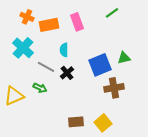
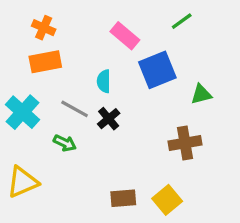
pink rectangle: (77, 22) -> (125, 36), turned -30
orange rectangle: (49, 25) -> (45, 62), moved
cyan cross: (23, 48) -> (23, 112), moved
blue square: (100, 65) -> (157, 70), moved
yellow triangle: (14, 96) -> (23, 182), moved

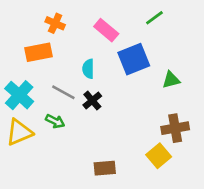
orange cross: (44, 28) -> (55, 23), moved
brown cross: (185, 143) -> (175, 128), moved
yellow triangle: (23, 182) -> (19, 132), moved
yellow square: (167, 200) -> (159, 156), moved

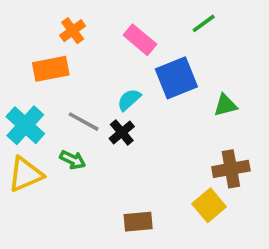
orange cross: (55, 23) -> (73, 31), turned 30
cyan semicircle: (88, 69) -> (129, 100), moved, turned 48

